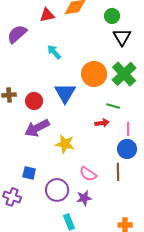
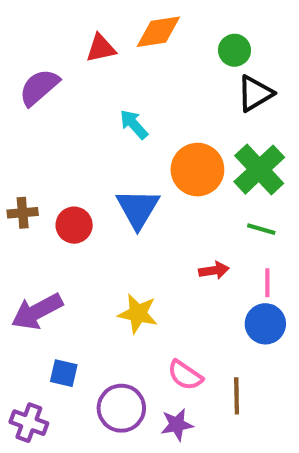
black triangle: (122, 37) -> (255, 93), turned 30
cyan arrow: (54, 52) -> (134, 124), moved
green line: (113, 106) -> (261, 229), moved
purple arrow: (37, 128) -> (37, 311), moved
brown line: (118, 172) -> (237, 396), moved

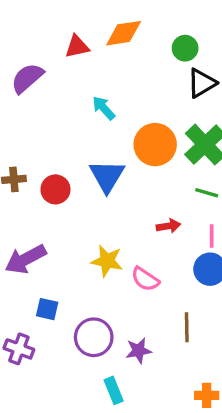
pink semicircle: (185, 375) -> (145, 279), moved

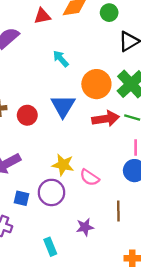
green circle: (185, 48) -> (109, 13), moved
red arrow: (168, 226) -> (106, 119), moved, size x1.6
purple circle: (94, 337) -> (51, 192), moved
cyan rectangle: (114, 390) -> (50, 247), moved

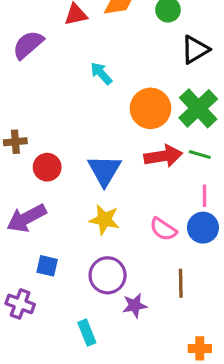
blue triangle: (63, 106) -> (104, 170), moved
red circle: (27, 115) -> (47, 167), moved
pink semicircle: (90, 177) -> (163, 229), moved
purple circle: (51, 192) -> (108, 275), moved

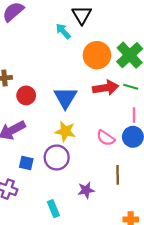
black triangle: (195, 50) -> (82, 15), moved, turned -30
purple circle: (108, 275) -> (57, 157), moved

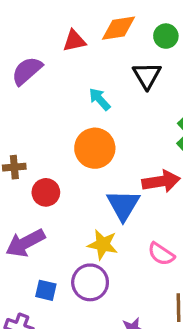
black triangle: (82, 15) -> (147, 76), moved
orange circle: (97, 55) -> (95, 148), moved
blue triangle: (65, 98) -> (123, 205), moved

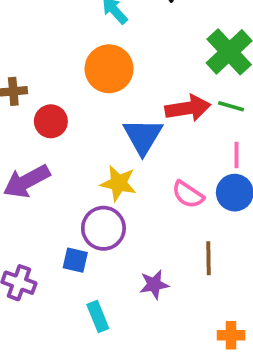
blue square: (46, 290) -> (75, 260), moved

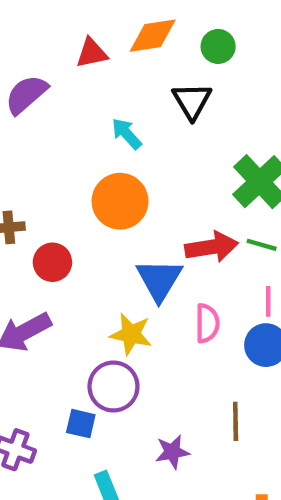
pink semicircle: (188, 194) -> (207, 323), moved, turned -124

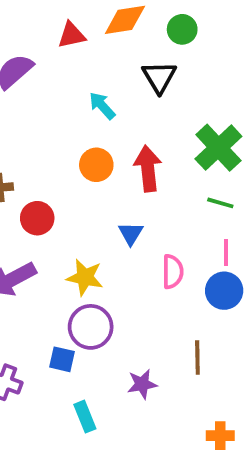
orange circle: (120, 201) -> (96, 165), size x0.7
red arrow: (212, 247) -> (148, 169), moved, turned -87
blue triangle: (159, 280) -> (131, 233), size x0.6
yellow star: (131, 334) -> (85, 277), moved

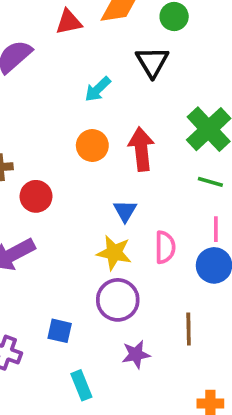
cyan arrow: (102, 106) -> (98, 89), turned -92
yellow star: (85, 277) -> (114, 253), moved
purple circle: (91, 327) -> (118, 300), moved

